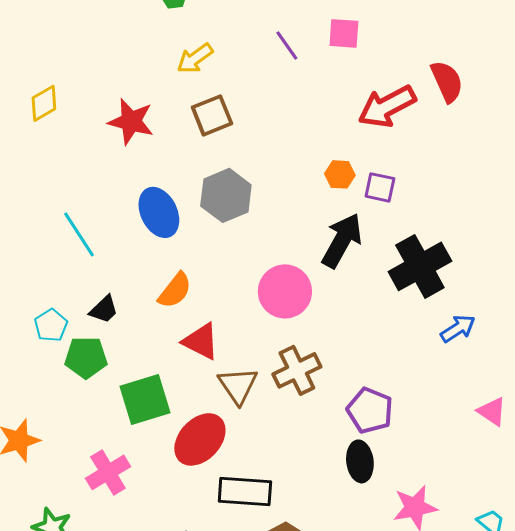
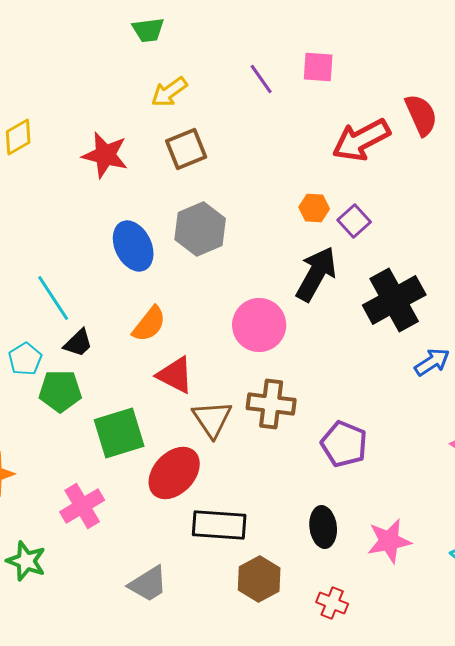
purple square: (380, 187) -> (354, 221), turned 36
cyan line: (79, 234) -> (53, 298), moved
brown cross: (297, 370) -> (271, 404), turned 33
black ellipse: (360, 461) -> (323, 527), moved

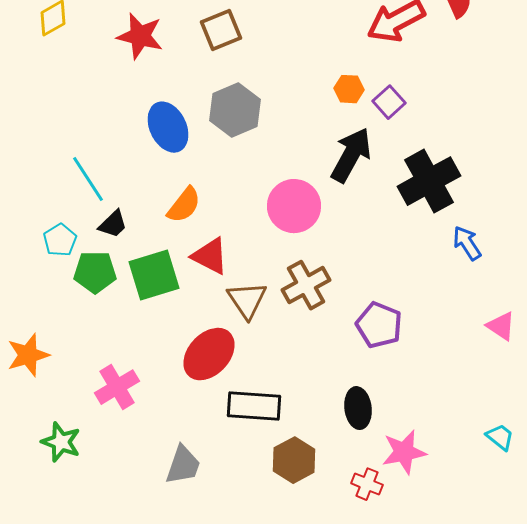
blue arrow: (432, 362) -> (467, 243), turned -90
brown cross: (271, 404) -> (306, 285), turned -36
green square: (119, 433) -> (154, 275), moved
pink star: (389, 541) -> (404, 452), moved
gray trapezoid: (148, 584) -> (183, 465), turned -39

